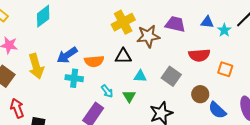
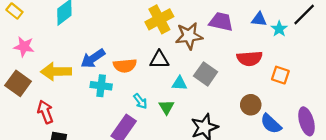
yellow arrow: (36, 66) -> (56, 72), turned 105
gray square: (171, 76) -> (206, 74), moved
red arrow: (17, 108) -> (45, 112), moved

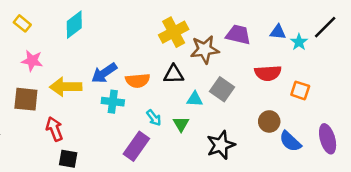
brown square: (18, 83) -> (26, 99), turned -30

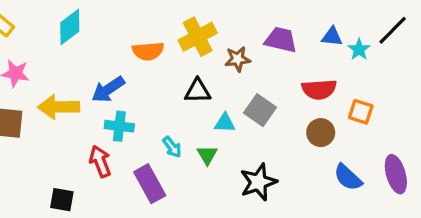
brown star: (205, 49) -> (238, 59), size x0.7
orange semicircle: (138, 81) -> (148, 51), moved
brown circle: (269, 121) -> (321, 133), moved
red arrow: (54, 129) -> (100, 161), moved
purple rectangle: (136, 146) -> (150, 184), turned -64

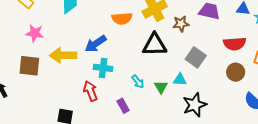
black triangle: (198, 91) -> (155, 45), size x1.4
cyan triangle: (225, 123) -> (180, 79), moved
purple rectangle: (150, 184) -> (123, 106), size x0.6

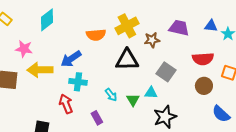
pink star: (35, 33) -> (24, 49), moved

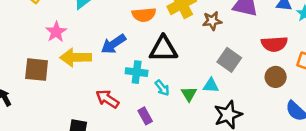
pink star: (24, 49) -> (56, 32), turned 30
black triangle: (127, 60) -> (163, 49), moved
cyan cross: (78, 82) -> (137, 72), moved
red arrow: (66, 104) -> (107, 99), turned -36

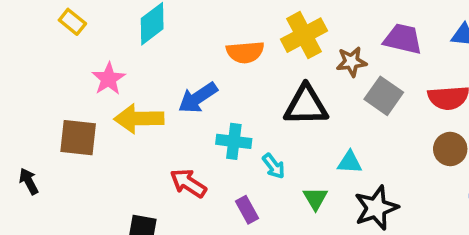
black triangle: (163, 49) -> (306, 105), moved
gray square: (229, 60) -> (384, 96), moved
green triangle: (189, 94) -> (315, 198), moved

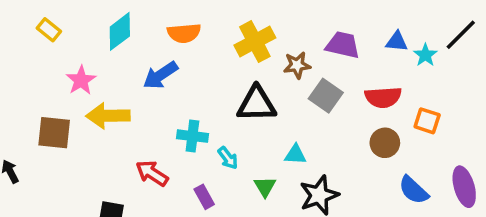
orange semicircle: (245, 52) -> (184, 33), moved
blue arrow: (198, 98) -> (160, 75), moved

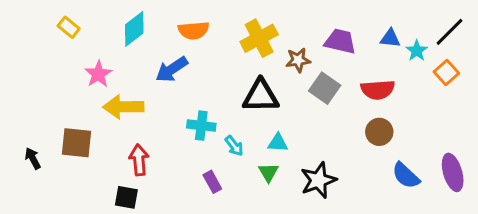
orange square: (427, 121) -> (446, 73), moved, turned 30
brown square: (54, 133) -> (76, 143), moved
cyan triangle: (295, 155) -> (278, 143), moved
red arrow: (152, 173) -> (139, 160), moved, turned 52

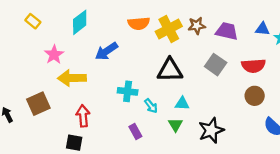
orange semicircle: (194, 30) -> (139, 23), moved
brown star: (298, 60) -> (197, 26), moved
brown square: (76, 143) -> (38, 104), turned -30

